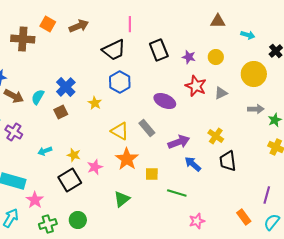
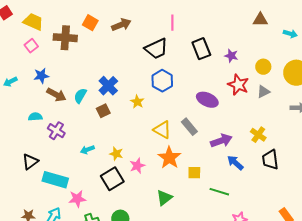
yellow circle: (216, 57) -> (263, 67), moved
pink star: (35, 200) -> (77, 199), turned 30

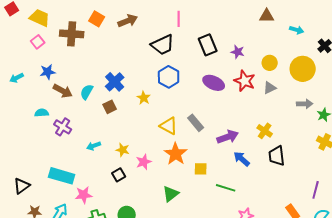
purple ellipse: (207, 100) -> (214, 83), moved
black triangle: (30, 162) -> (22, 186), moved
black square: (112, 179) -> (119, 175), size x0.6

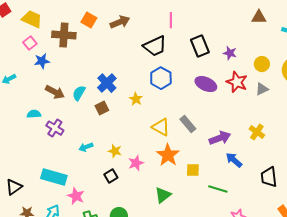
blue star: (48, 72) -> (42, 61), moved
black trapezoid: (277, 156) -> (269, 177), moved
pink star: (84, 195) -> (76, 196), turned 30

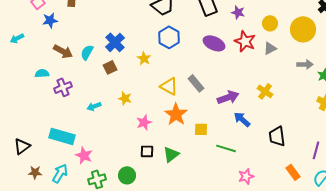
purple cross: (55, 128) -> (63, 87), turned 36
yellow star: (115, 151) -> (125, 98), moved
black square: (111, 176) -> (147, 151), moved, turned 32

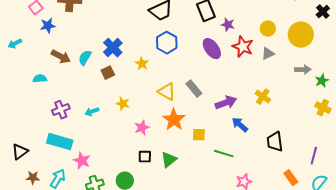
purple star: (238, 12) -> (228, 25), moved
purple ellipse: (214, 43) -> (212, 49), turned 30
purple cross: (63, 87) -> (61, 110), moved

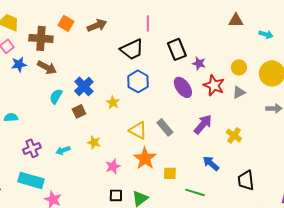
brown arrow: (61, 57) -> (47, 67), moved
purple arrow: (226, 103) -> (203, 124), moved, turned -30

